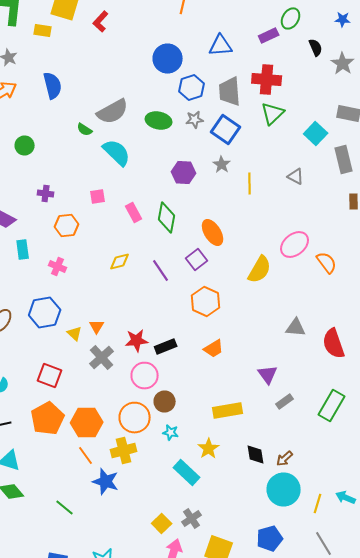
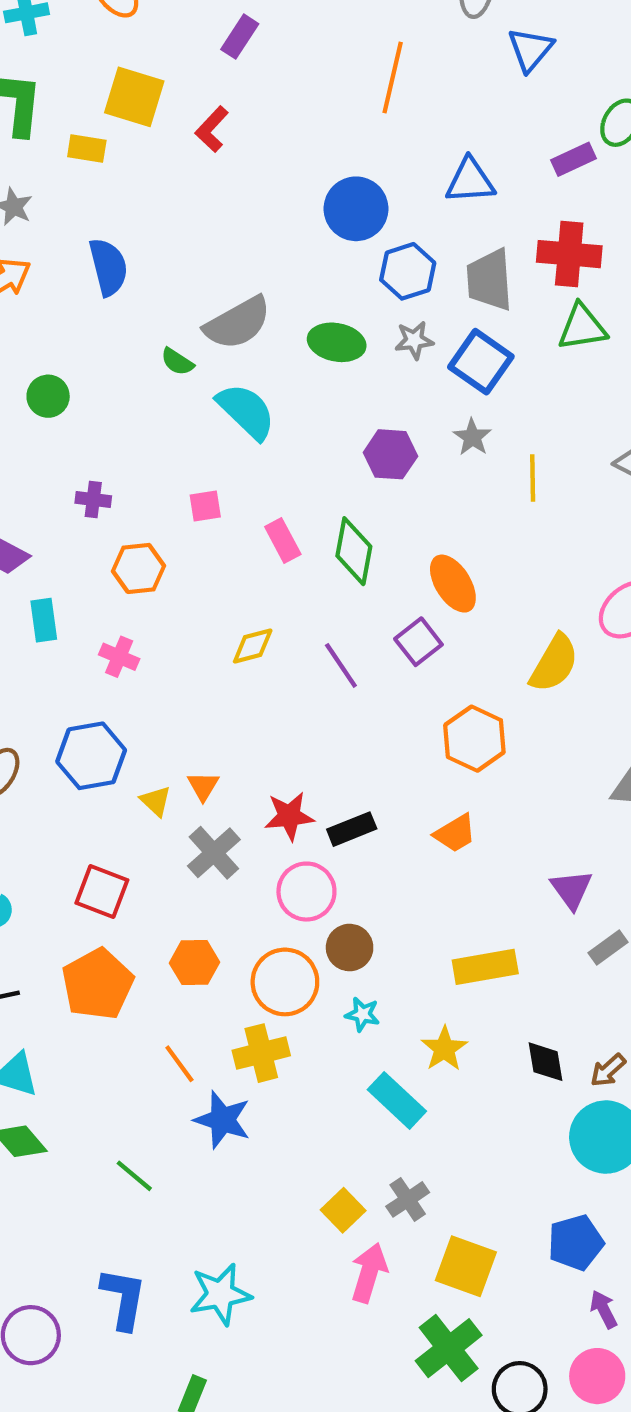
green triangle: (273, 114) -> (582, 327), turned 35
orange hexagon: (206, 302) -> (474, 739), moved
orange hexagon: (87, 422) -> (194, 963), moved, size x0.7

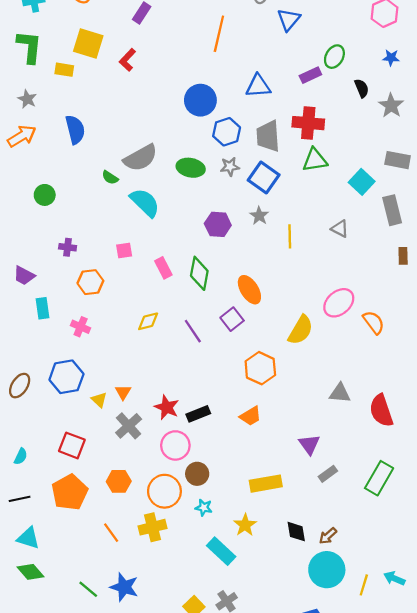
red star: (289, 816) -> (167, 407), turned 30
blue star: (222, 1120) -> (124, 587), moved

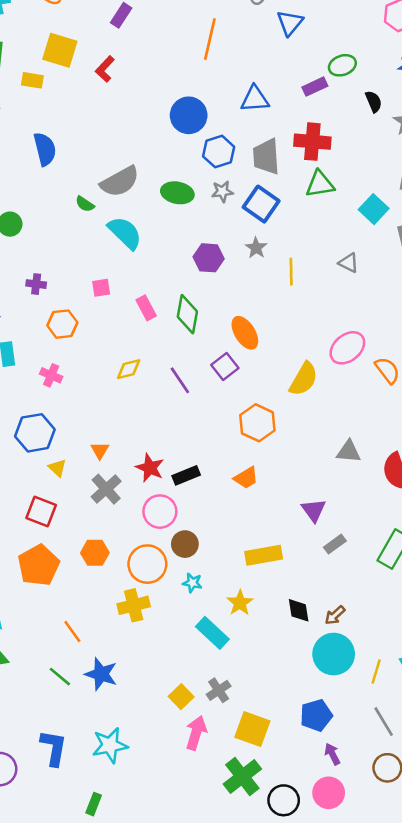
green ellipse: (334, 57) -> (342, 65), turned 40
yellow triangle: (99, 400) -> (57, 468), moved
orange line: (111, 533) -> (72, 632), moved

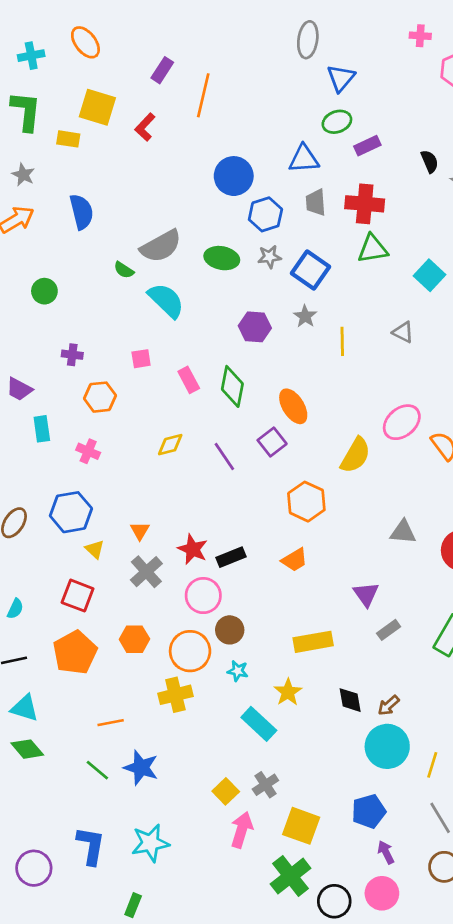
orange line: (210, 39) -> (203, 95), moved
green ellipse: (342, 65) -> (337, 122), moved
gray trapezoid: (266, 157) -> (316, 202), moved, size x0.7
orange line: (72, 632) -> (111, 723), turned -65

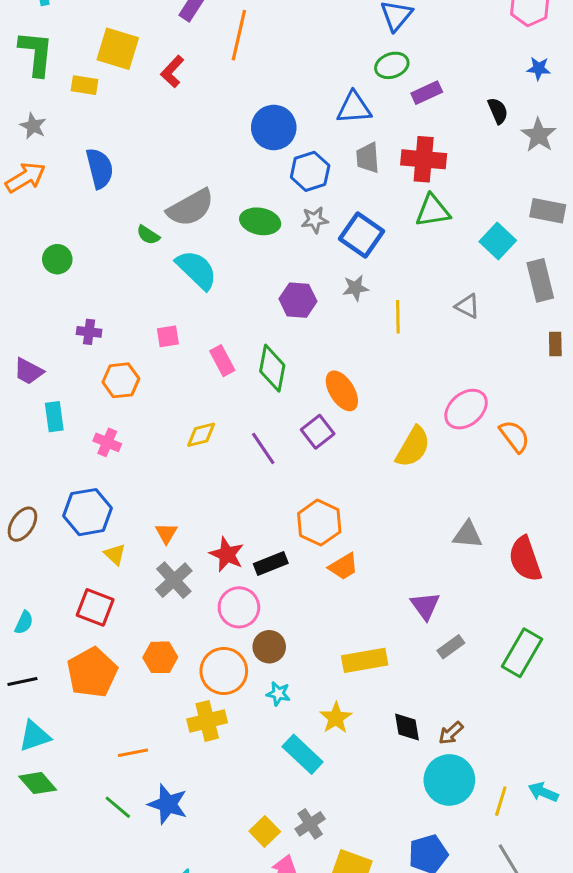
gray star: (305, 316) -> (356, 288), turned 30
orange hexagon: (306, 502) -> (319, 523), moved
cyan triangle: (25, 708) -> (35, 736), turned -36

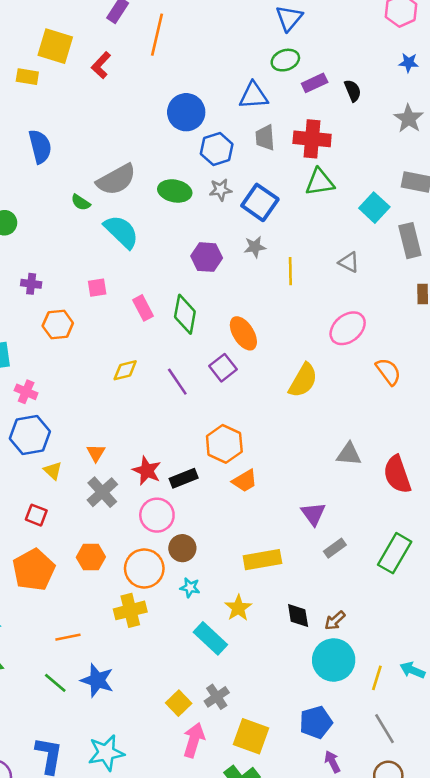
black semicircle: (498, 111) -> (353, 91), moved
pink ellipse: (466, 409) -> (348, 328), moved
pink cross: (107, 442) -> (26, 392), moved
red square: (95, 607) -> (36, 515), size x0.7

